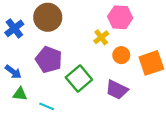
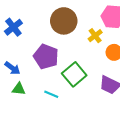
brown circle: (48, 17) -> (64, 21), moved
cyan line: (47, 106) -> (51, 94), moved

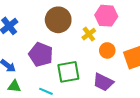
green square: (74, 74) -> (68, 72), turned 30

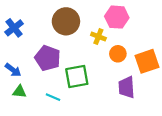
yellow cross: (89, 34) -> (98, 36), turned -32
purple trapezoid: (103, 82) -> (127, 87), moved, turned 60

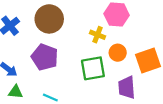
brown circle: (66, 21) -> (49, 19), moved
green square: (77, 77) -> (93, 68), moved

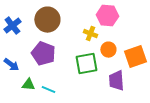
green triangle: (16, 92) -> (28, 85), moved

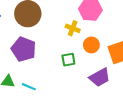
green square: (86, 64) -> (68, 60), size x0.6
purple trapezoid: (116, 81) -> (100, 77), turned -115

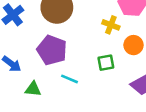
cyan line: (29, 87) -> (69, 79), moved

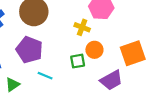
orange circle: (134, 45) -> (94, 50), moved
green triangle: (33, 89) -> (12, 85), turned -40

